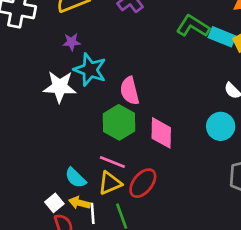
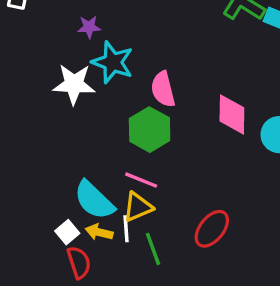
pink diamond: (161, 133) -> (232, 114), moved
cyan semicircle: (76, 178) -> (94, 200), size x1.5
red ellipse: (143, 183) -> (212, 229), moved
white line: (93, 213) -> (126, 229), moved

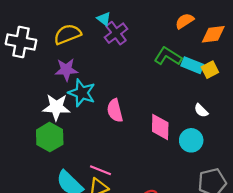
purple star: (89, 27) -> (66, 70), size x1.5
green hexagon: (150, 130) -> (50, 137), moved

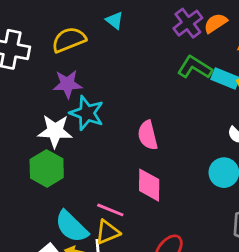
purple cross: (116, 33) -> (188, 23), moved
pink semicircle: (115, 111) -> (148, 135), moved
pink diamond: (160, 127) -> (149, 185), moved

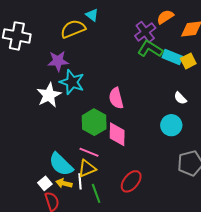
purple cross: (188, 23) -> (145, 32), moved
yellow semicircle: (69, 40) -> (73, 29), moved
white star: (55, 131) -> (49, 95), turned -30
green hexagon: (47, 168) -> (94, 122), moved

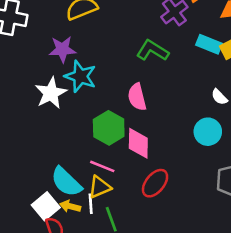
green L-shape: (150, 49) -> (152, 51), moved
red ellipse: (131, 181) -> (155, 183), moved
white square: (45, 183) -> (46, 206), size x1.5

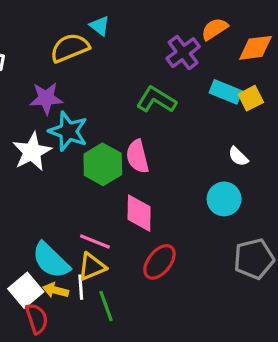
green hexagon: (109, 128) -> (103, 164), moved

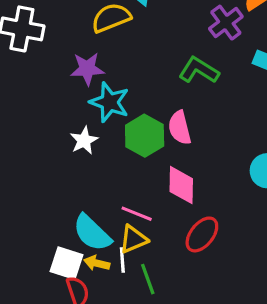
white star: (32, 152) -> (84, 140), moved, size x0.7
white square: (26, 290) -> (67, 263), turned -32

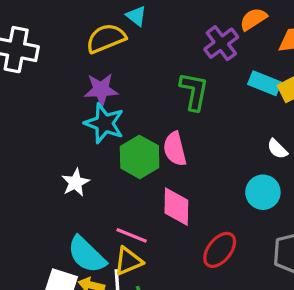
purple star: (87, 69) -> (101, 90), moved
green L-shape: (199, 70) -> (194, 91), turned 69
white star: (84, 140) -> (75, 183), moved
red ellipse: (202, 234) -> (220, 250), moved

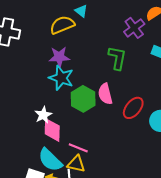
pink diamond: (176, 207) -> (52, 130), moved
red ellipse: (220, 250) -> (133, 108), moved
yellow triangle: (128, 261) -> (76, 164), turned 36

